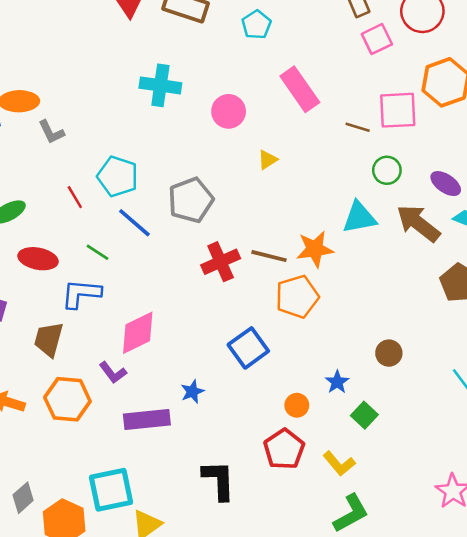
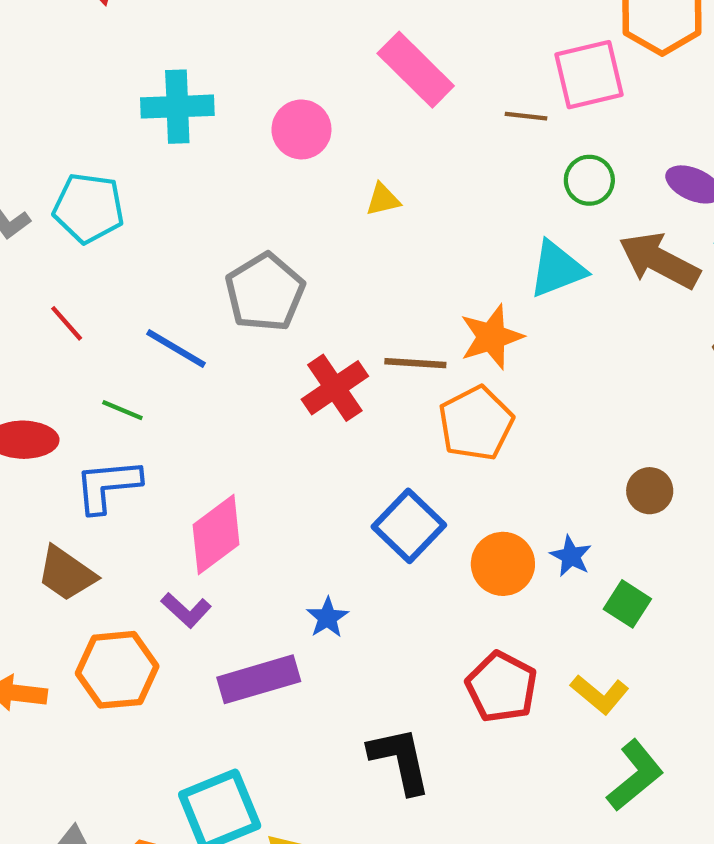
yellow triangle: (268, 160) -> (383, 200), turned 30
cyan pentagon: (118, 176) -> (89, 208), moved
brown trapezoid: (49, 339) -> (66, 574), turned -60
orange circle: (297, 405) -> (503, 564), moved, size x1.5

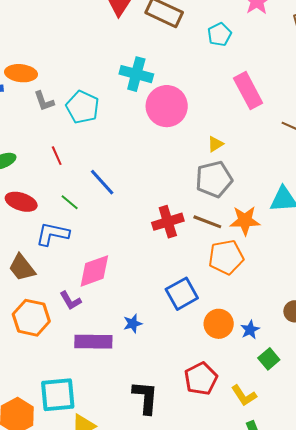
pink circle: (301, 129) -> (167, 106), moved, size x1.5
yellow triangle: (383, 200) -> (215, 144), turned -36
gray pentagon: (265, 292) -> (214, 179), moved

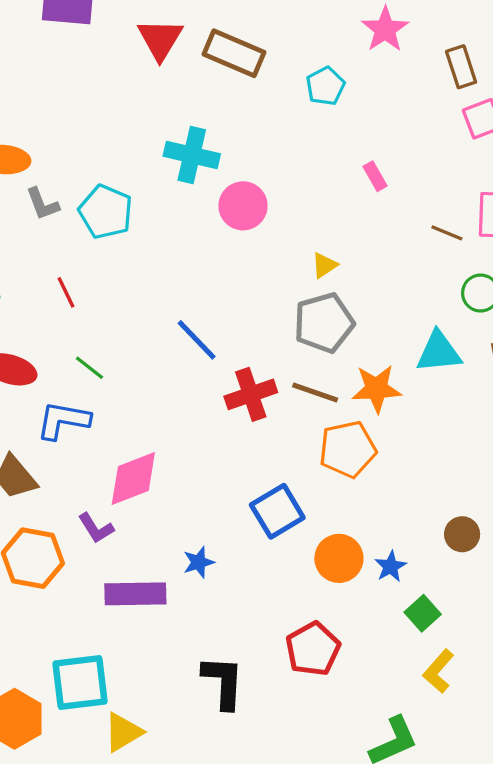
pink rectangle: (248, 91) -> (375, 176), size x0.5
pink circle: (167, 106) -> (243, 206), size x0.7
blue line: (102, 182) -> (197, 340), moved
yellow L-shape: (244, 396) -> (438, 671), moved, turned 76

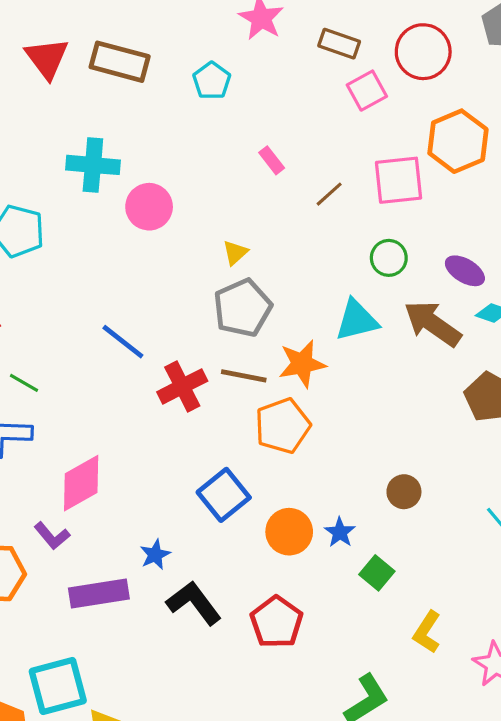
brown rectangle: (461, 67) -> (339, 44), turned -45
brown line: (447, 233) -> (329, 194), moved, turned -56
yellow L-shape: (438, 671) -> (427, 632), moved
black L-shape: (223, 682) -> (194, 603), moved, turned -32

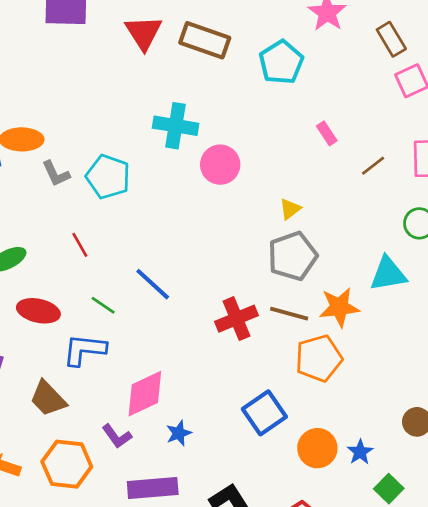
brown rectangle: (339, 44) -> (391, 39), turned 36
cyan pentagon: (212, 81) -> (281, 62), size x1.4
blue line: (123, 342) -> (153, 284), moved
blue star: (155, 555) -> (179, 433), moved

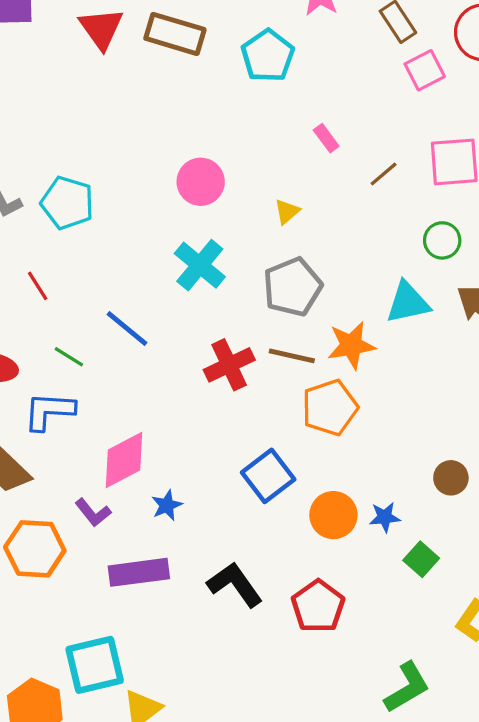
cyan cross: (176, 126) -> (200, 265), moved, turned 33
yellow triangle: (290, 209) -> (287, 212), moved
blue star: (360, 452) -> (385, 517), turned 30

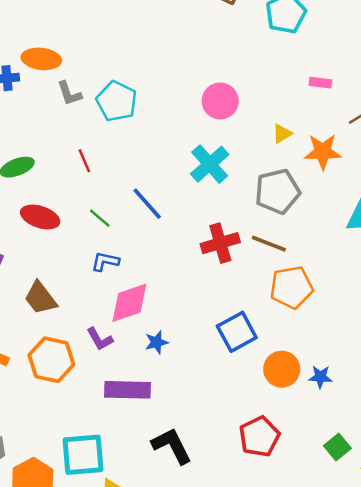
pink rectangle: (326, 138) -> (320, 83), turned -55
orange star: (351, 345) -> (323, 152), moved
blue L-shape: (49, 411) -> (105, 261), moved, size x0.7
green square: (421, 559) -> (337, 447), moved
black L-shape: (235, 585) -> (172, 446), moved

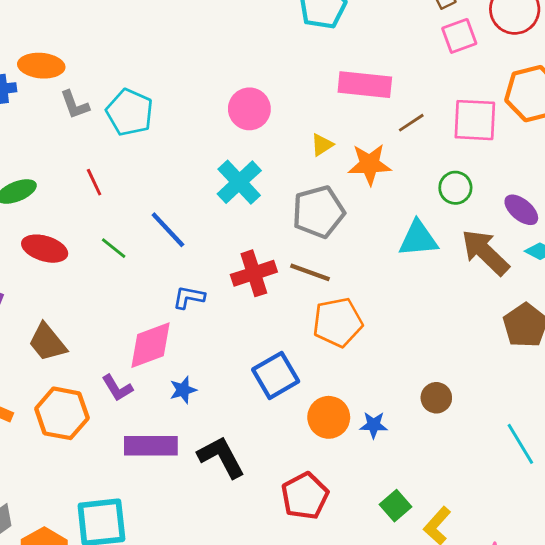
pink rectangle: (320, 83) -> (365, 85), size x2.0
blue L-shape: (105, 261) -> (189, 297), moved
black L-shape: (172, 446) -> (221, 457), moved

